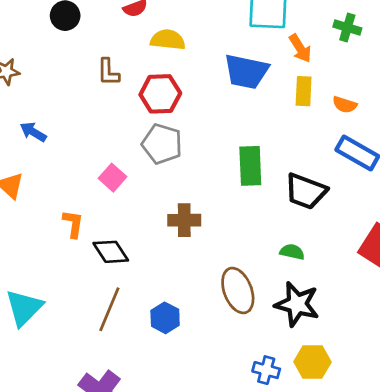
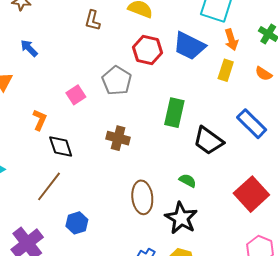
red hexagon: (160, 94) -> (148, 50), moved
orange semicircle: (345, 105) -> (264, 74), moved
blue hexagon: (165, 318) -> (77, 223), moved

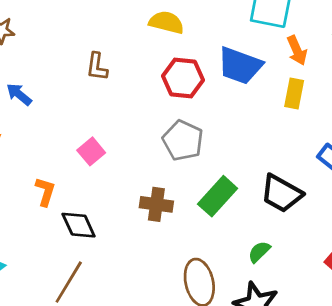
brown L-shape: (93, 20) -> (97, 67), moved
gray pentagon: (117, 81) -> (183, 140), moved
green rectangle: (174, 113) -> (218, 196), moved, turned 36
green semicircle: (188, 181) -> (259, 252), turned -66

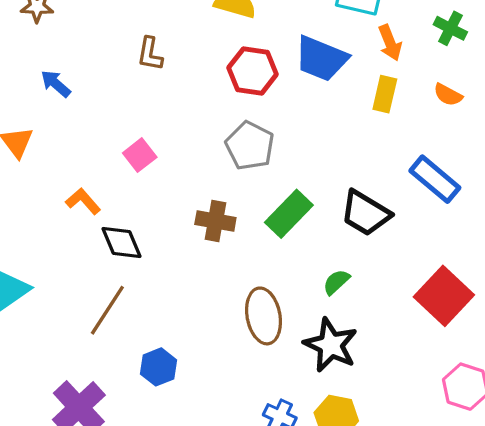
orange L-shape: (45, 192) -> (83, 201), turned -60

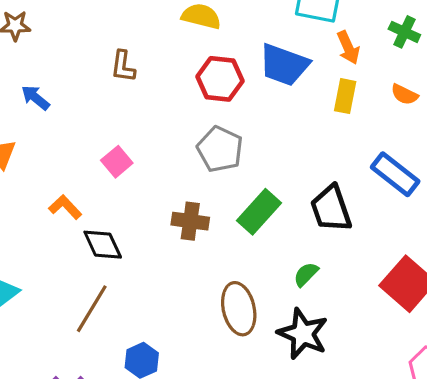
black trapezoid: (365, 213) -> (331, 209), turned 42

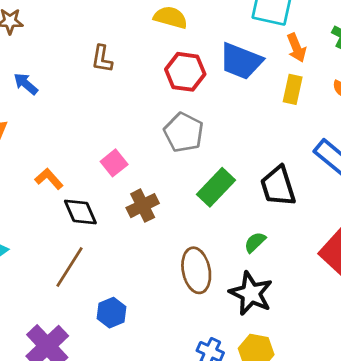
pink square: (117, 162) -> (114, 163), moved
brown cross: (190, 221) -> (143, 206), moved, turned -36

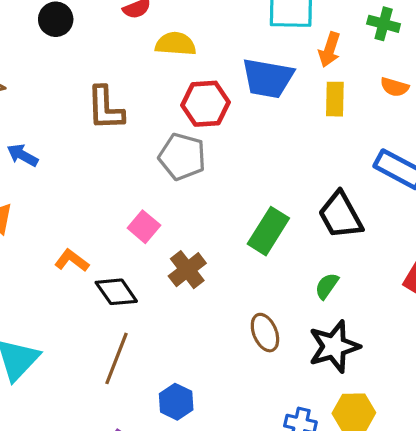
orange arrow: (296, 48) -> (329, 50), turned 52
brown L-shape: (102, 59) -> (105, 108), size x1.4
gray pentagon: (184, 132) -> (182, 157), moved
brown ellipse: (196, 270) -> (265, 333), size x0.7
black star: (251, 293) -> (334, 346), turned -30

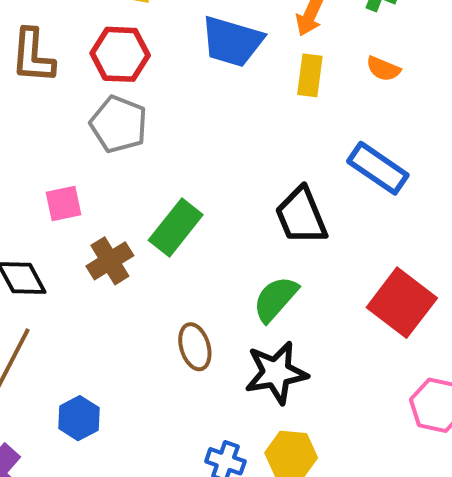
red hexagon: (205, 104) -> (120, 54), moved
pink square: (144, 227) -> (64, 204), turned 32
green rectangle: (268, 231) -> (176, 228), moved
green semicircle: (327, 286) -> (275, 299), size x1.5

